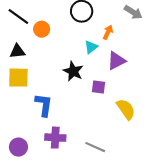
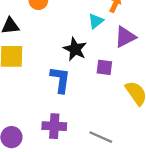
blue L-shape: (44, 105) -> (60, 80), moved

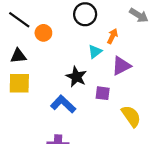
blue L-shape: (60, 80) -> (63, 104), turned -55

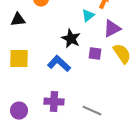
yellow square: (19, 83) -> (19, 59), moved
yellow semicircle: (131, 116) -> (122, 54), moved

